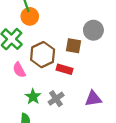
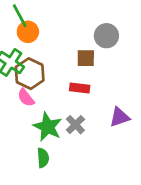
brown hexagon: (43, 55) -> (30, 74), moved
green star: (33, 97) -> (48, 127), size x1.5

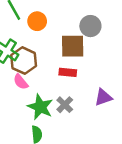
orange circle: (28, 32) -> (37, 21), moved
brown square: (86, 58) -> (73, 46), size x1.5

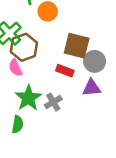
gray circle: (90, 26) -> (95, 61), moved
purple triangle: (103, 97) -> (92, 88), moved

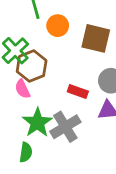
brown square: (77, 46) -> (96, 38), moved
gray cross: (53, 102) -> (65, 127), size x1.5

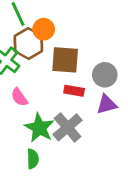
brown square: (96, 38) -> (65, 60), moved
brown hexagon: (32, 66) -> (28, 44), moved

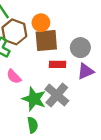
orange circle: (44, 29) -> (41, 23), moved

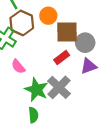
brown square: (46, 41) -> (67, 32), moved
red rectangle: (57, 64) -> (62, 58), turned -42

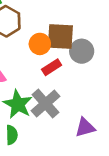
orange circle: (48, 16) -> (40, 44), moved
purple triangle: (89, 66) -> (85, 127), moved

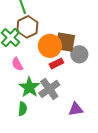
orange circle: (40, 44) -> (50, 46), size x1.5

